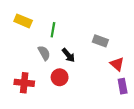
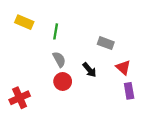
gray semicircle: (44, 53) -> (59, 59), moved
black arrow: (68, 55) -> (89, 70), moved
red cross: (24, 83) -> (20, 98), moved, turned -30

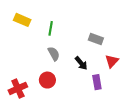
red triangle: (123, 68) -> (112, 61), turned 32
red circle: (63, 81) -> (47, 80), moved
purple rectangle: (129, 91) -> (97, 82), moved

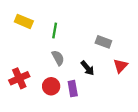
purple rectangle: (97, 82) -> (73, 89), moved
red cross: (18, 88) -> (19, 78), moved

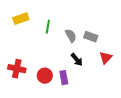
yellow rectangle: (24, 21) -> (21, 19), turned -42
gray semicircle: (58, 58) -> (71, 36), moved
red cross: (19, 78) -> (17, 69), turned 36

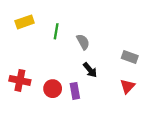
gray rectangle: (91, 37) -> (130, 57), moved
red triangle: (106, 58) -> (127, 86), moved

